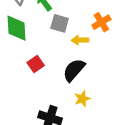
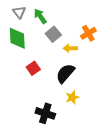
gray square: (60, 23) -> (53, 34), turned 35

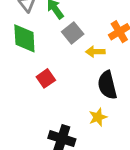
black semicircle: (65, 73) -> (107, 85), moved, turned -55

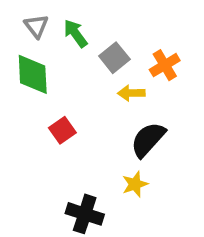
gray square: (73, 33) -> (114, 58), moved
black semicircle: (107, 85) -> (148, 140), turned 56

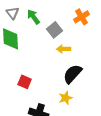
orange cross: (165, 65) -> (82, 17), moved
red square: (62, 130) -> (25, 82), moved, turned -32

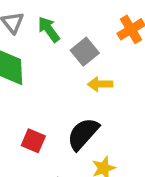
black semicircle: (73, 74) -> (83, 134), moved

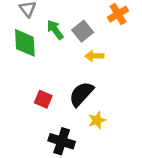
green arrow: (49, 29) -> (55, 30), moved

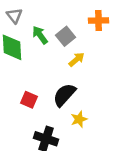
orange cross: (118, 14) -> (98, 20), turned 30
yellow arrow: (94, 56) -> (77, 59), turned 140

